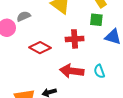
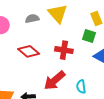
gray semicircle: (24, 16) -> (32, 19), moved
red arrow: (72, 71) -> (55, 80), turned -60

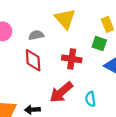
gray semicircle: (32, 19) -> (36, 35), moved
red diamond: (29, 51) -> (33, 60), turned 45

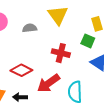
red diamond: (33, 60) -> (21, 70), moved, turned -65
cyan semicircle: (90, 99) -> (75, 92), size x1.5

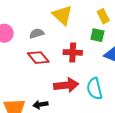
red diamond: (21, 70) -> (38, 58), moved, turned 35
red arrow: (48, 83) -> (66, 85), turned -140

